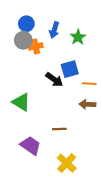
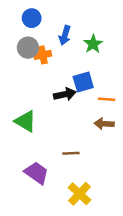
blue circle: (26, 24) -> (32, 18), moved
black arrow: (54, 79) -> (65, 94), turned -48

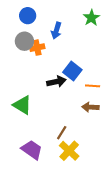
green star: (93, 44) -> (91, 18), moved
blue square: (83, 82) -> (72, 71), turned -36
brown line: (71, 153) -> (62, 133), turned -56
yellow cross: (80, 194) -> (69, 151), moved

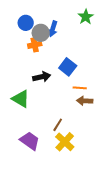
blue circle: (28, 16) -> (26, 23), moved
gray circle: (24, 41) -> (41, 33), moved
black arrow: (56, 82) -> (42, 77), moved
orange line: (93, 86) -> (80, 88), moved

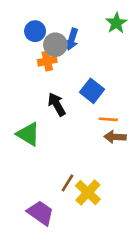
black arrow: (42, 77) -> (57, 104), turned -108
brown line: (58, 125) -> (68, 183), moved
purple trapezoid: (30, 141) -> (40, 213), moved

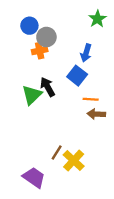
blue arrow: (72, 39) -> (86, 53), moved
green triangle: (28, 134) -> (32, 95), moved, turned 45

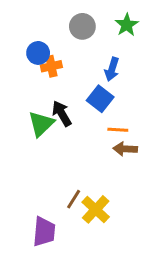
blue circle: (29, 26) -> (38, 53), moved
gray circle: (46, 37) -> (82, 26), moved
purple trapezoid: (34, 177) -> (44, 232), turned 60

